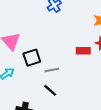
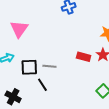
black square: (32, 58) -> (29, 67), moved

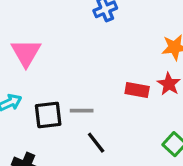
black line: (42, 85) -> (96, 143), moved

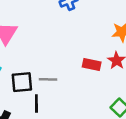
black line: (96, 143) -> (36, 104), moved, turned 36

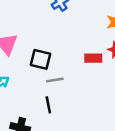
black square: (22, 82) -> (40, 59), moved, turned 30

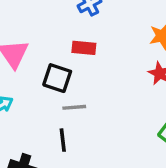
red rectangle: (93, 58) -> (84, 48), moved

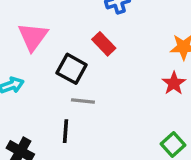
red rectangle: (84, 48) -> (104, 44), turned 30

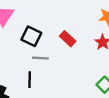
red rectangle: (104, 44) -> (68, 39), moved

